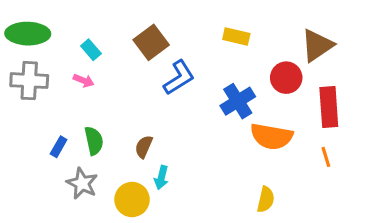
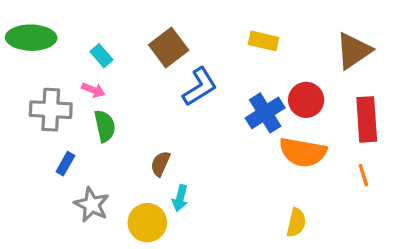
red circle: (286, 78) -> (306, 100), moved
gray cross: (29, 81) -> (51, 110), moved
green semicircle: (94, 141) -> (105, 126), moved

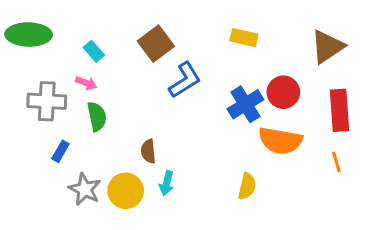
brown semicircle: (160, 164) -> (148, 151), turned -30
yellow circle: (147, 223) -> (126, 191), moved
yellow semicircle: (296, 223) -> (247, 186), moved

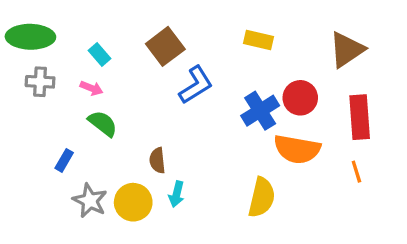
gray cross: (47, 101) -> (40, 82), moved, size x0.7
green semicircle: (97, 116) -> (103, 124), turned -40
yellow semicircle: (247, 186) -> (262, 197), size x1.4

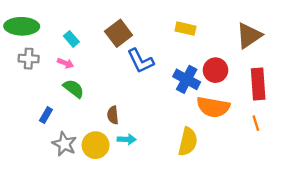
blue L-shape: (196, 85) -> (141, 61), turned 96
blue cross: (260, 111) -> (187, 79), turned -30
cyan arrow: (177, 194) -> (127, 139), turned -102

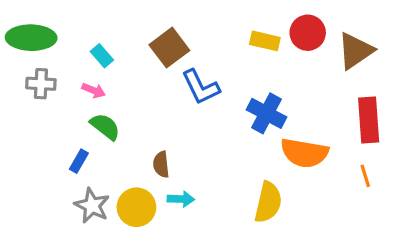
red circle: (215, 70) -> (308, 33), moved
blue rectangle: (46, 115) -> (79, 161), moved

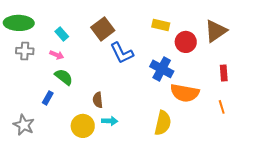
red circle: (308, 33) -> (186, 42), moved
red rectangle: (369, 120) -> (224, 73), size x0.6
gray star: (92, 206) -> (24, 125), moved

